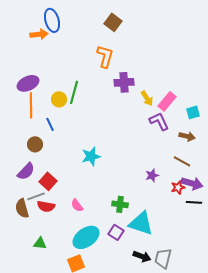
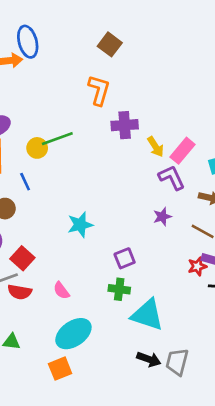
green line: (74, 92) -> (57, 139), turned 55
purple star: (152, 175) -> (162, 217), moved
purple square: (116, 232) -> (125, 258), moved, turned 35

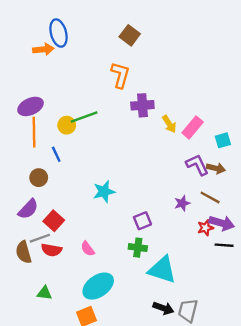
purple L-shape: (172, 178) -> (197, 165), moved
purple star: (162, 217) -> (182, 203), moved

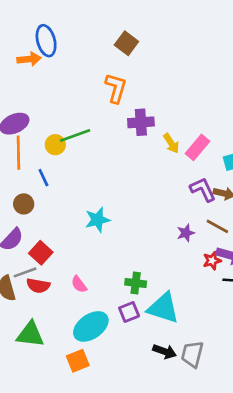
purple square: (142, 221) -> (129, 312), moved
green triangle: (45, 293) -> (30, 334), size x1.6

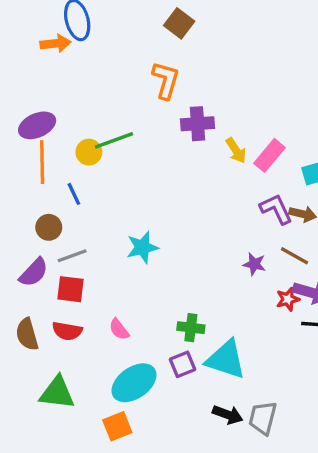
purple star: (186, 233) -> (254, 264), turned 30
red square: (41, 253) -> (70, 289), turned -35
gray line: (25, 272) -> (72, 256), moved

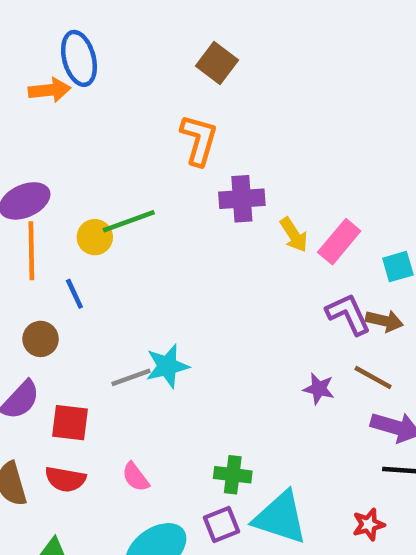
gray line: (72, 256) -> (131, 377), moved
red star: (288, 299) -> (369, 524), moved

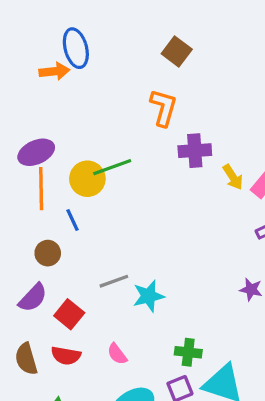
yellow circle: (95, 237) -> (87, 179), size x1.4
cyan star: (167, 366) -> (149, 296), moved
red square: (70, 423) -> (69, 314), turned 32

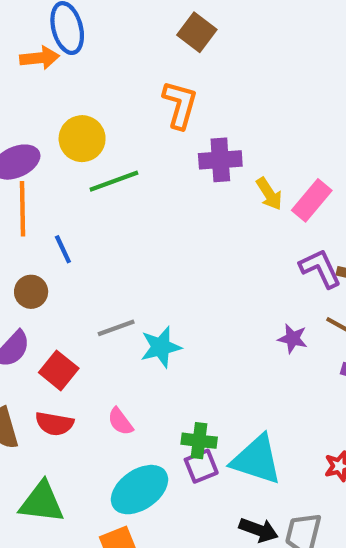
yellow circle: (87, 179) -> (82, 139), moved
green cross: (188, 352) -> (199, 441), moved

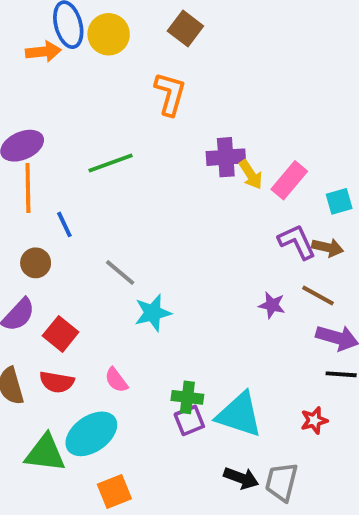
yellow circle: (82, 139) -> (109, 34), moved
purple cross: (220, 160) -> (226, 157), moved
gray line: (116, 328) -> (120, 272), moved, turned 60
cyan ellipse: (140, 490) -> (91, 434), moved

